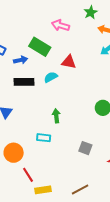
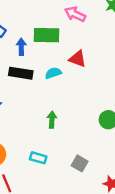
green rectangle: (40, 47) -> (46, 35), turned -40
blue arrow: (21, 60) -> (21, 47), turned -88
cyan rectangle: (44, 138) -> (38, 158), moved

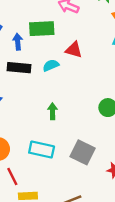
cyan rectangle: (38, 158) -> (42, 150), size x1.5
gray square: (80, 163) -> (83, 152), size x1.5

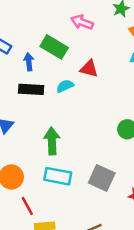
green rectangle: (42, 29) -> (54, 47), turned 35
green arrow: (53, 111) -> (52, 141), moved, size x1.5

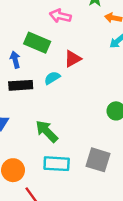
red triangle: (89, 69) -> (73, 59), turned -36
green arrow: (52, 141) -> (47, 131), turned -35

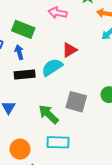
green rectangle: (37, 43) -> (23, 29), moved
cyan semicircle: (52, 78) -> (52, 67), size x1.5
gray square: (98, 160) -> (76, 102), moved

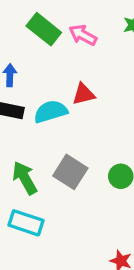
green rectangle: (23, 29) -> (44, 29), moved

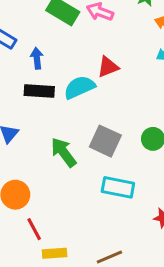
cyan rectangle: (26, 223) -> (118, 187), moved

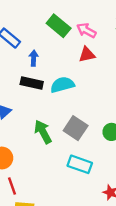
red triangle: (108, 67) -> (87, 55), moved

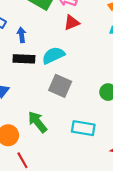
gray square: (76, 128) -> (60, 86), moved
green arrow: (43, 132) -> (37, 122), moved

